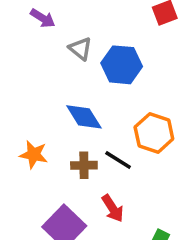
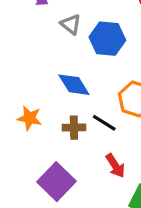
red arrow: (113, 208) -> (115, 166), moved

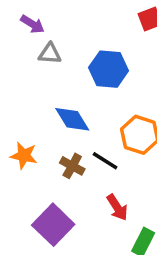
gray triangle: (71, 24) -> (50, 54), moved, turned -35
brown cross: (74, 128) -> (72, 166), turned 30

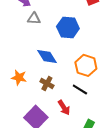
black line: (105, 161) -> (80, 89), moved
red arrow: (117, 207) -> (64, 107), moved

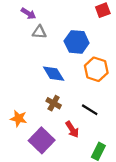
orange hexagon: (86, 65) -> (96, 69), moved
orange star: (19, 77) -> (19, 118), moved

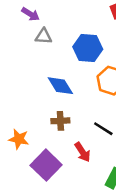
brown cross: (54, 103) -> (60, 121), turned -32

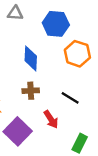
blue diamond: (60, 86) -> (31, 58), turned 35

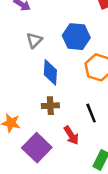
gray triangle: (15, 13) -> (34, 40), moved, turned -49
black line: (70, 98) -> (91, 113), turned 36

